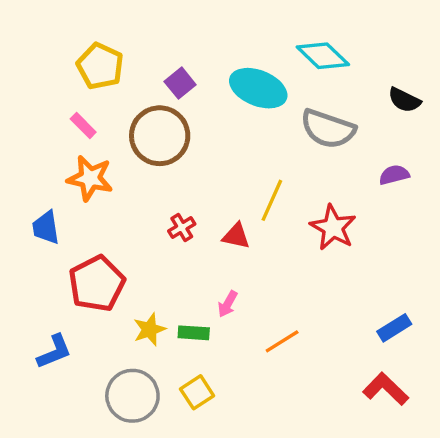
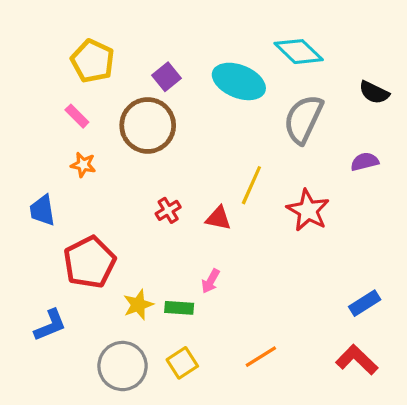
gray semicircle: (328, 129) -> (303, 119), turned 96
orange star: (90, 178) -> (83, 165), size x0.6
orange line: (282, 341) -> (261, 357), moved

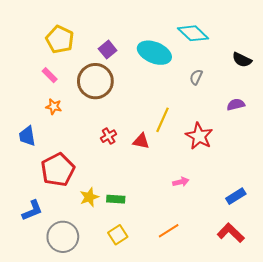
gray semicircle: (303, 119) -> (196, 77), size x0.5
pink arrow: (211, 281) -> (181, 182), moved, turned -133
gray circle: (123, 366) -> (63, 237), moved

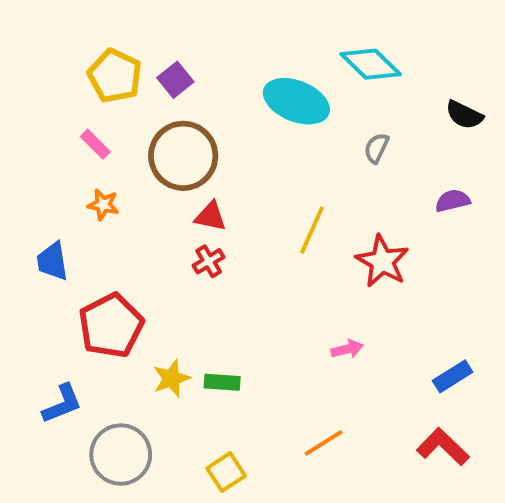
purple square: (108, 50) -> (175, 80), moved
red triangle: (141, 141) -> (211, 216), moved
yellow square: (118, 235) -> (226, 472), moved

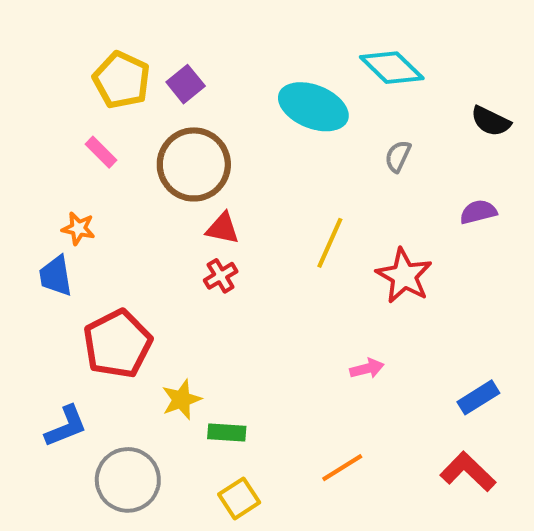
orange star: (103, 205) -> (78, 228), moved
green rectangle: (222, 382) -> (227, 432), moved

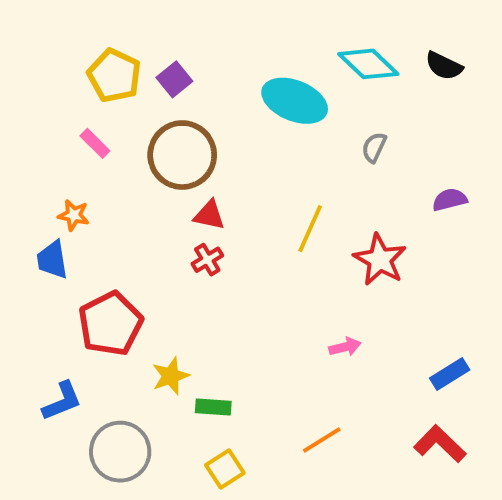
black semicircle: (491, 121) -> (444, 66), moved

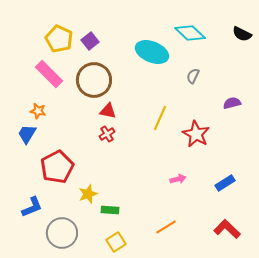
black semicircle: (444, 66) -> (242, 34), moved
pink rectangle: (95, 143) -> (49, 74), size x1.8
blue trapezoid: (52, 260) -> (27, 134), turned 40
blue rectangle: (450, 374) -> (225, 183), moved

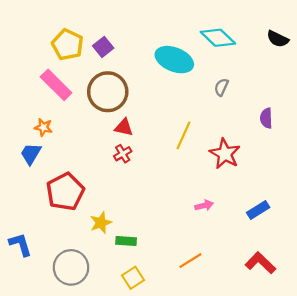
purple semicircle: (232, 103) -> (266, 118), turned -78
blue L-shape: (32, 207) -> (20, 244), moved, turned -85

